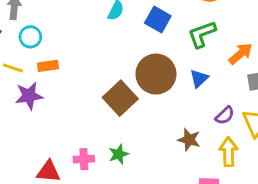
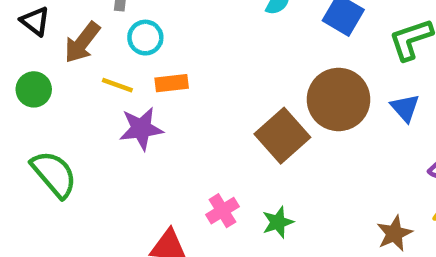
blue triangle: (199, 78) -> (405, 108), turned -30
brown star: (189, 140) -> (394, 233), moved, turned 30
pink cross: (84, 159) -> (222, 211), moved, turned -30

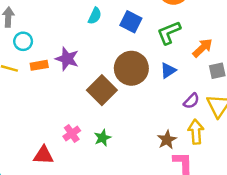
blue triangle: (405, 108) -> (168, 70), turned 42
purple star: (141, 129) -> (67, 59), moved, turned 30

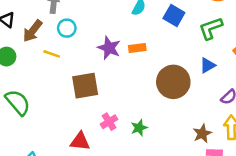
orange rectangle: (39, 65) -> (137, 48), moved
brown circle: (131, 68) -> (173, 82), moved
brown square: (102, 90) -> (85, 86), moved, turned 32

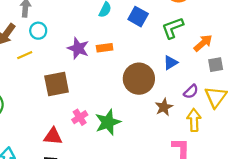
yellow line: (52, 54) -> (25, 55), turned -42
green star: (139, 128) -> (108, 122), size x1.6
brown star: (202, 134) -> (164, 107), moved

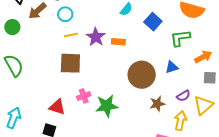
yellow line: (25, 55) -> (71, 35), moved

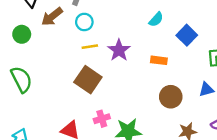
orange rectangle: (118, 42) -> (159, 60), moved
brown square: (70, 63) -> (88, 80), turned 30
brown circle: (142, 75) -> (171, 97), size x0.7

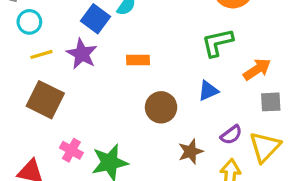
blue square: (187, 35) -> (96, 19), moved
pink cross: (102, 119) -> (71, 150), turned -35

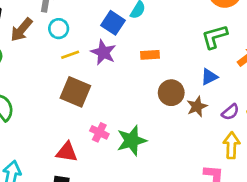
brown star: (191, 152) -> (197, 106), moved

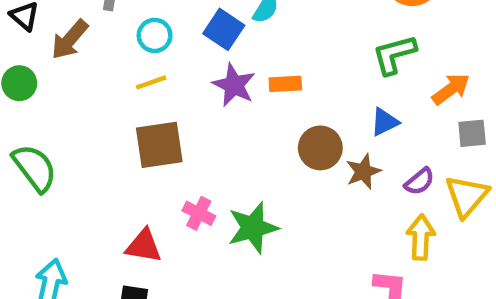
cyan circle: (59, 29) -> (155, 35), moved
purple star: (103, 52) -> (234, 85), moved
brown square: (75, 92) -> (159, 145), turned -32

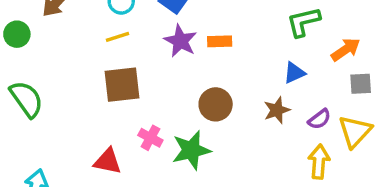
brown circle: (320, 148) -> (216, 104), moved

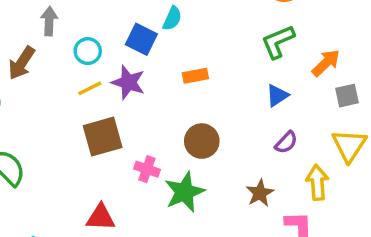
purple star: (180, 41) -> (128, 82), moved
brown star: (277, 110) -> (260, 193), moved
purple semicircle: (319, 119) -> (286, 142), moved
pink cross: (150, 138) -> (147, 169), moved

